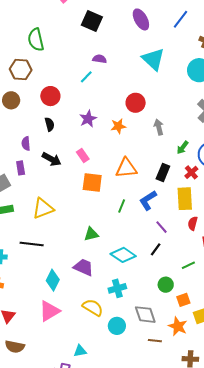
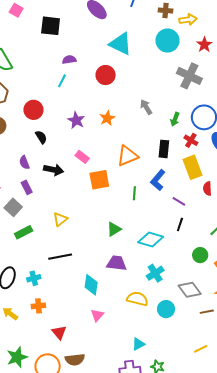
red circle: (136, 103) -> (106, 75), moved
yellow triangle: (43, 208) -> (60, 219), size x0.7
pink triangle: (49, 311) -> (97, 315), size x0.6

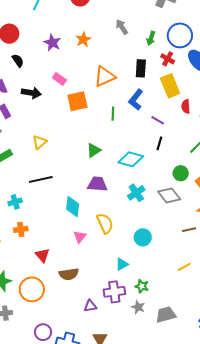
gray diamond: (190, 290) -> (169, 195), moved
yellow semicircle: (137, 299) -> (105, 223), moved, turned 55
cyan circle: (166, 309) -> (143, 237), moved
brown semicircle: (75, 360) -> (69, 274), moved

